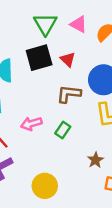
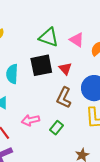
green triangle: (45, 24) -> (49, 37), turned -45
brown L-shape: (69, 94) -> (64, 98), turned -75

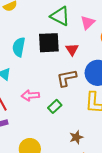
pink triangle: (77, 40) -> (88, 23), turned 35
brown L-shape: (64, 98) -> (67, 78), turned 45

